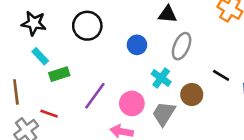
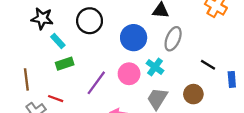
blue circle: (137, 45) -> (134, 38), size x1.5
cyan rectangle: (40, 56) -> (58, 41), moved
brown circle: (192, 95) -> (193, 94), moved
pink circle: (132, 103) -> (129, 74), moved

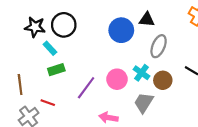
black circle: (90, 21) -> (64, 25), moved
blue circle: (134, 38) -> (121, 30), moved
brown circle: (193, 94) -> (163, 80), moved

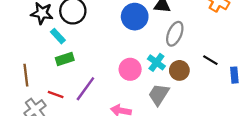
purple line: (86, 88) -> (85, 89), moved

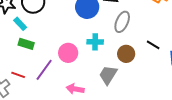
green rectangle: (65, 59) -> (26, 44), turned 35
cyan cross: (156, 62) -> (95, 42), moved, turned -35
pink circle: (130, 69) -> (68, 53), moved

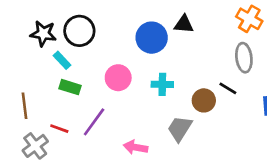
gray ellipse: (122, 22) -> (244, 58), moved, turned -30
black line: (153, 45) -> (228, 88), moved
pink circle: (68, 53) -> (118, 78), moved

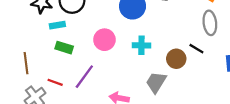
cyan rectangle: (62, 60) -> (57, 25), turned -56

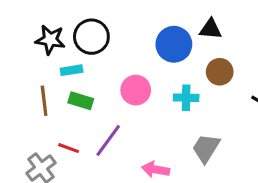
brown circle: (176, 59) -> (220, 72), moved
brown line: (26, 63) -> (44, 101), moved

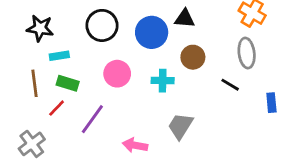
black circle: (91, 37) -> (102, 25), moved
red line: (69, 148) -> (57, 108), moved, turned -66

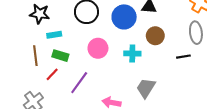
black line: (230, 85) -> (183, 57), turned -40

